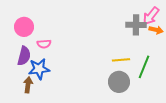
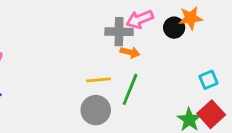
pink arrow: (151, 16) -> (140, 19), turned 30
orange arrow: (156, 30) -> (130, 52), moved

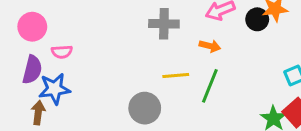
gray cross: (119, 32) -> (164, 24), moved
gray circle: (96, 110) -> (145, 108), moved

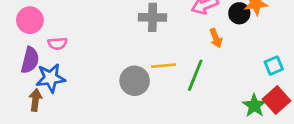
orange arrow: (210, 46) -> (216, 38), moved, turned 54
gray circle: (145, 108) -> (135, 81), moved

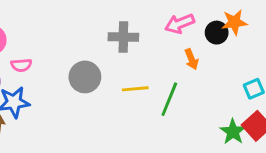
gray circle: (135, 81) -> (85, 77), moved

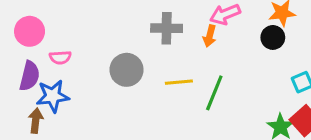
black circle: (217, 33) -> (273, 37), moved
orange arrow: (191, 59) -> (210, 36), moved, turned 36

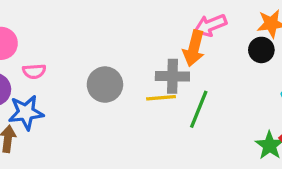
gray cross: (167, 28) -> (172, 76), moved
orange arrow: (210, 36) -> (194, 48), size x1.5

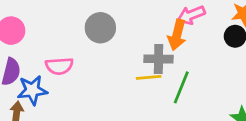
pink semicircle: (34, 71) -> (59, 66), moved, size x1.4
gray circle: (105, 85) -> (100, 28), moved

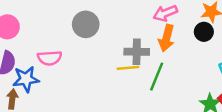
orange arrow: (177, 35) -> (167, 38), moved

